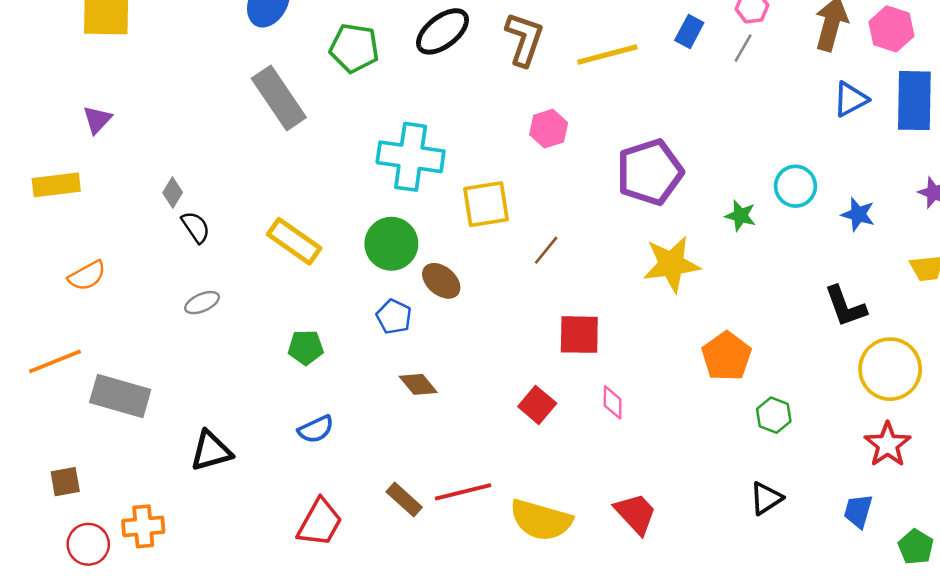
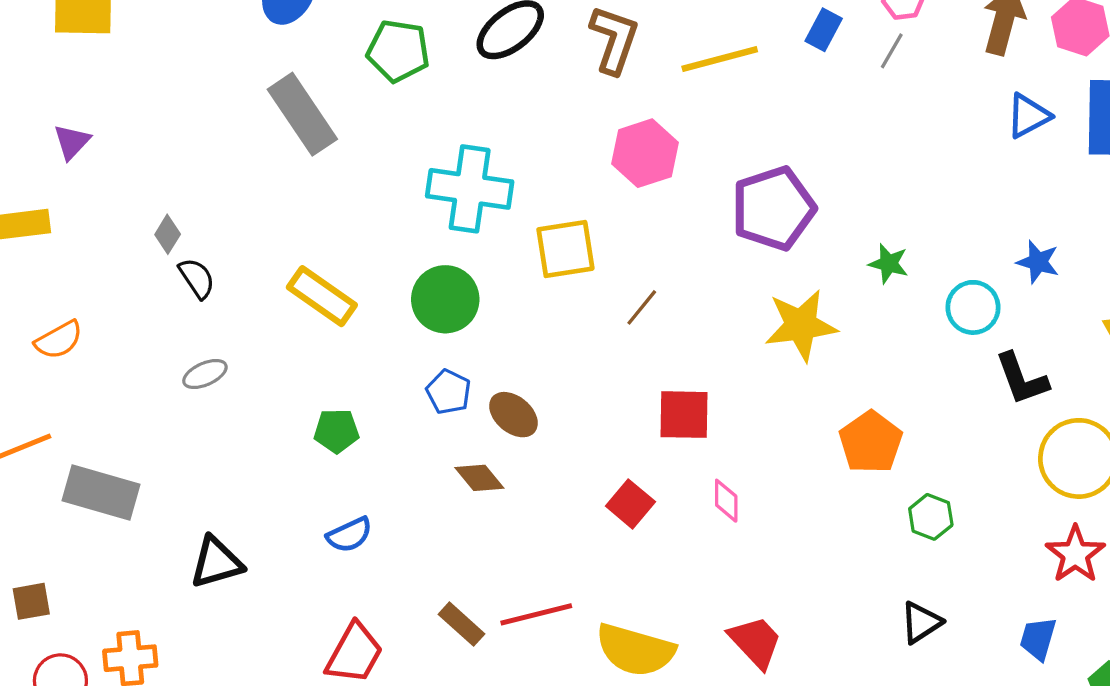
pink hexagon: (549, 129) -> (645, 153), size x1.4
cyan circle: (795, 186) -> (973, 307), moved
brown ellipse: (441, 281) -> (513, 415), moved

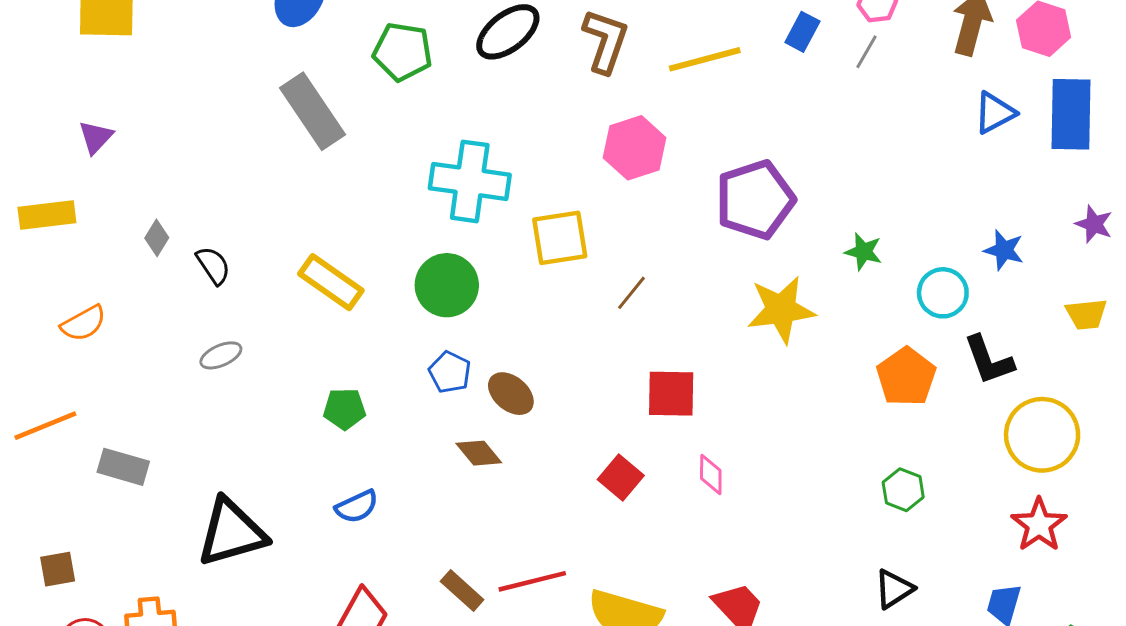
gray diamond: (168, 234) -> (157, 238), moved
orange pentagon: (871, 442) -> (906, 377), moved
gray rectangle: (101, 493) -> (123, 467), size x0.7
black triangle: (216, 562) -> (232, 532), size x1.4

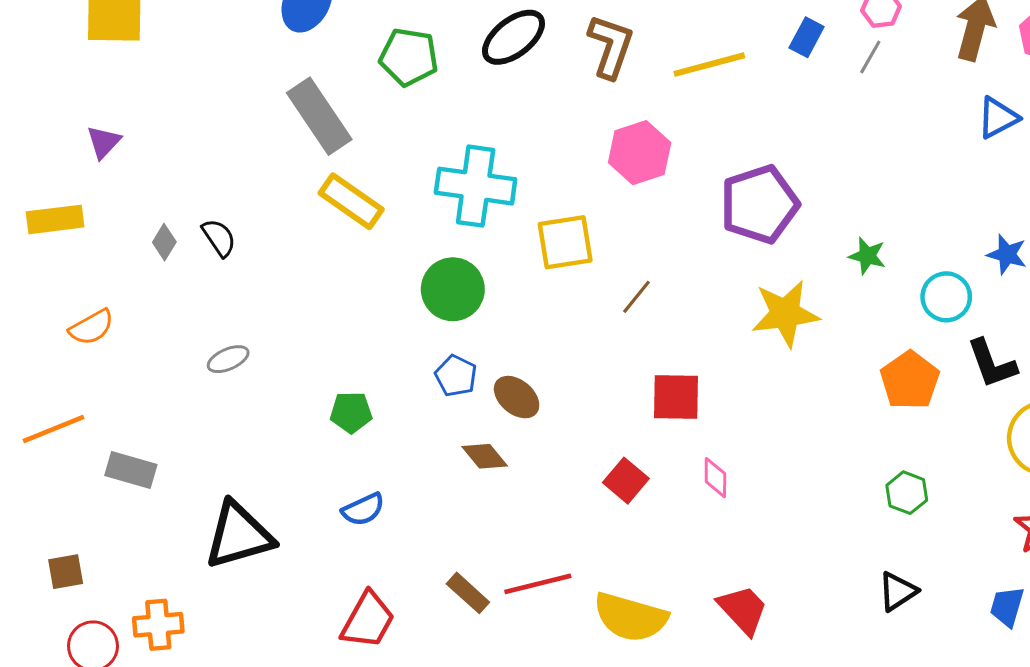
black semicircle: (213, 265) -> (219, 238), moved
yellow rectangle: (331, 282) -> (351, 201), moved

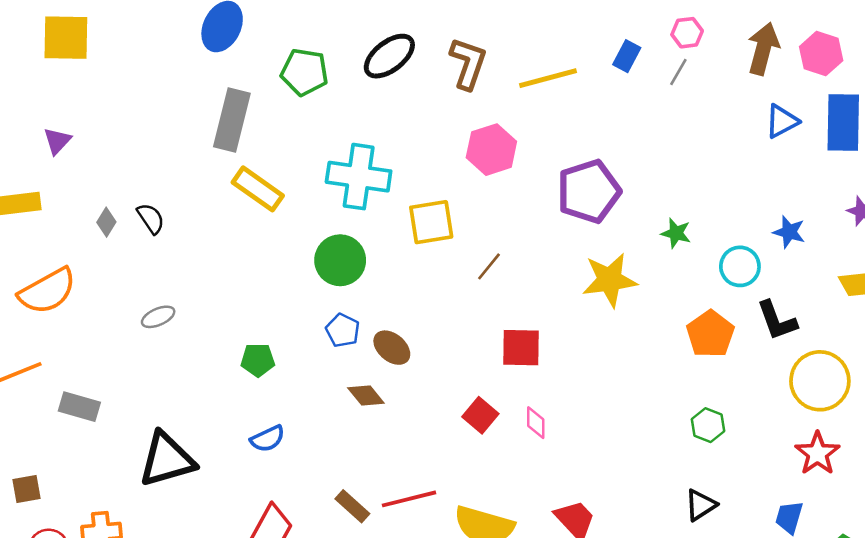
gray rectangle: (319, 116) -> (232, 120), turned 48
orange semicircle: (91, 327) -> (47, 291), size x1.6
pink diamond: (715, 478) -> (536, 423), moved

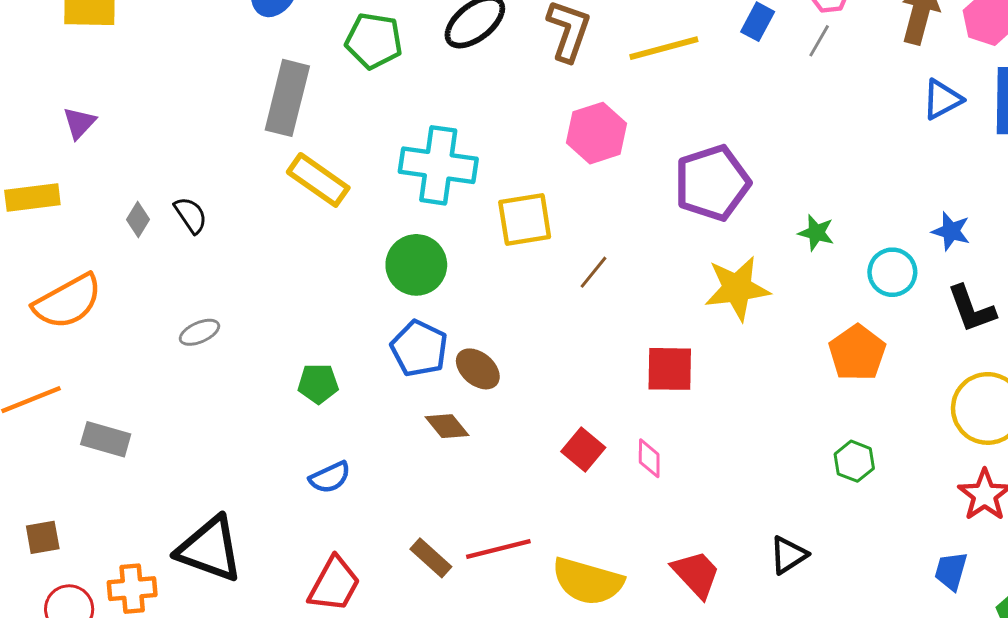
black L-shape: (777, 321) -> (971, 309), moved
blue pentagon: (343, 330) -> (419, 348), size x1.4
red square: (521, 348) -> (670, 369), moved
black triangle: (167, 460) -> (210, 549), moved, turned 36
black triangle: (701, 505) -> (788, 555), moved

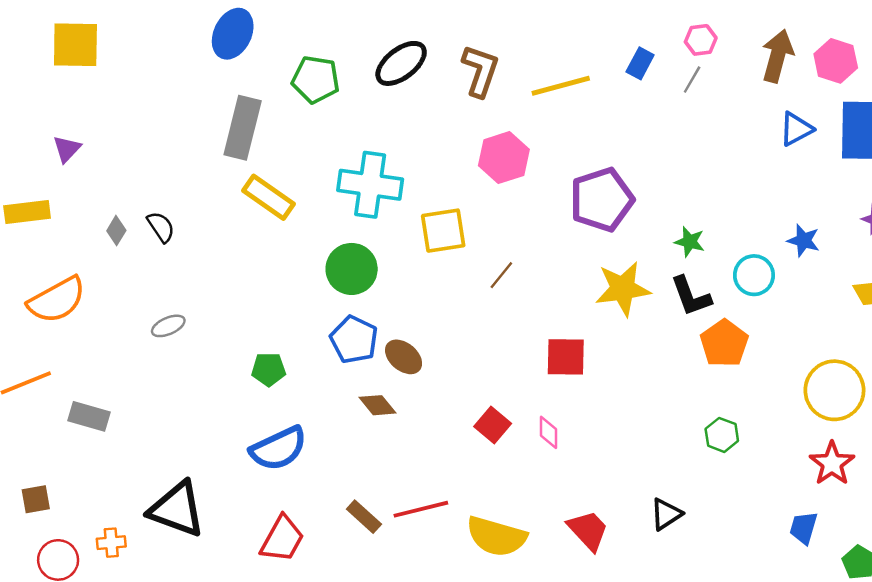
black L-shape: (971, 309) -> (691, 296), moved
blue semicircle: (330, 477) -> (278, 449), size x1.6
orange cross: (132, 589) -> (111, 543), size x0.7

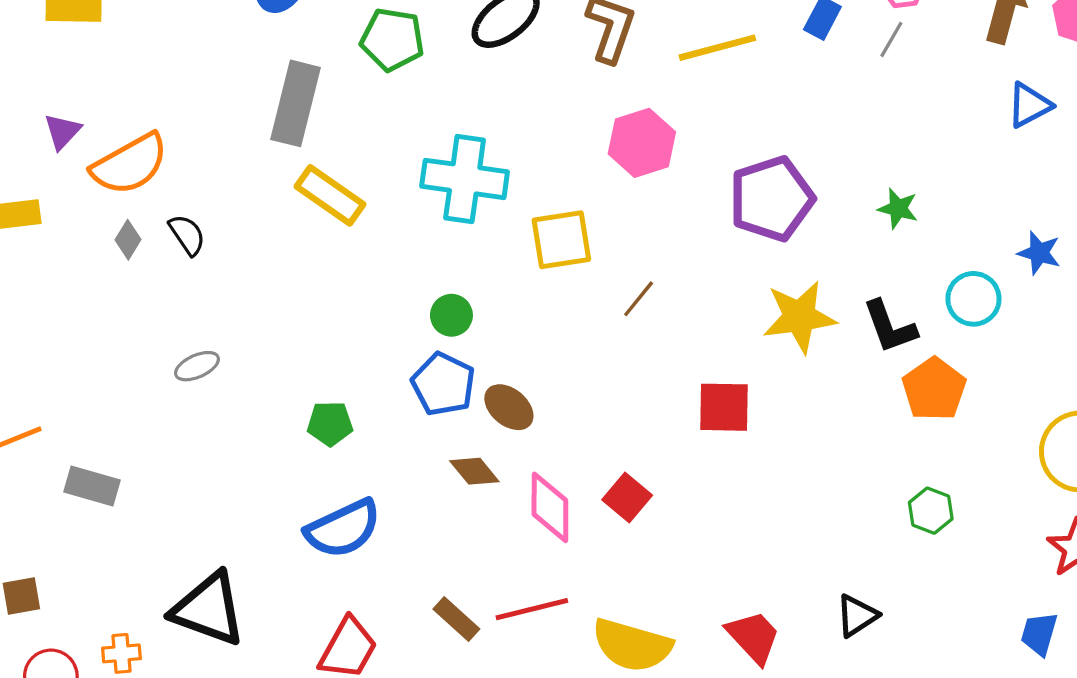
green star: (690, 242) -> (898, 209), moved
green circle: (352, 269) -> (451, 315), moved, size x0.6
orange semicircle: (57, 300) -> (130, 164), moved
pink diamond: (548, 432) -> (550, 507), moved, size x1.6

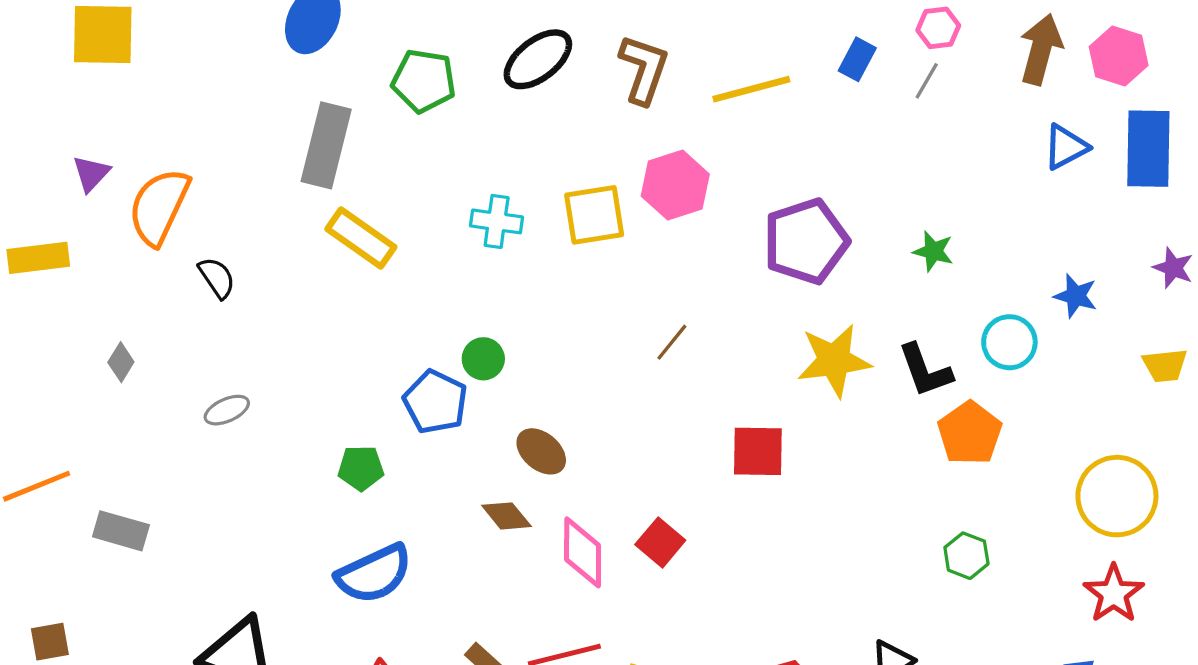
orange semicircle: (130, 164) -> (159, 207), turned 144
cyan cross: (465, 179) -> (497, 221), size x0.6
gray diamond: (128, 240) -> (121, 362), moved
yellow square: (561, 240) -> (594, 215), moved
blue pentagon: (443, 384) -> (435, 402), moved

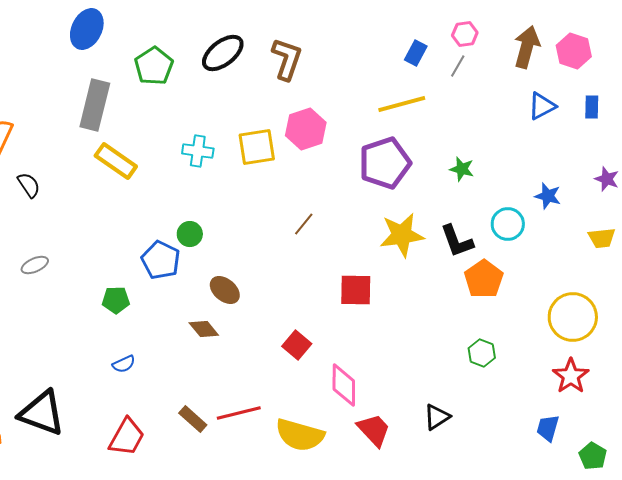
green pentagon: (424, 81) -> (154, 66), turned 30
yellow line: (751, 89) -> (402, 104), moved
blue rectangle: (1148, 149) -> (592, 107), size x0.5
pink diamond: (583, 552) -> (344, 385), moved
blue semicircle: (374, 574) -> (124, 364), size x0.5

